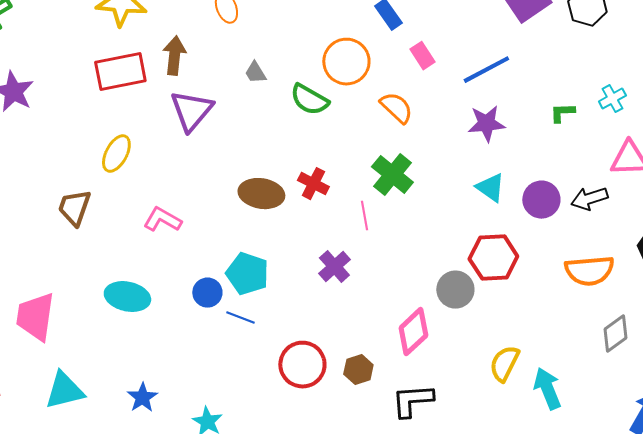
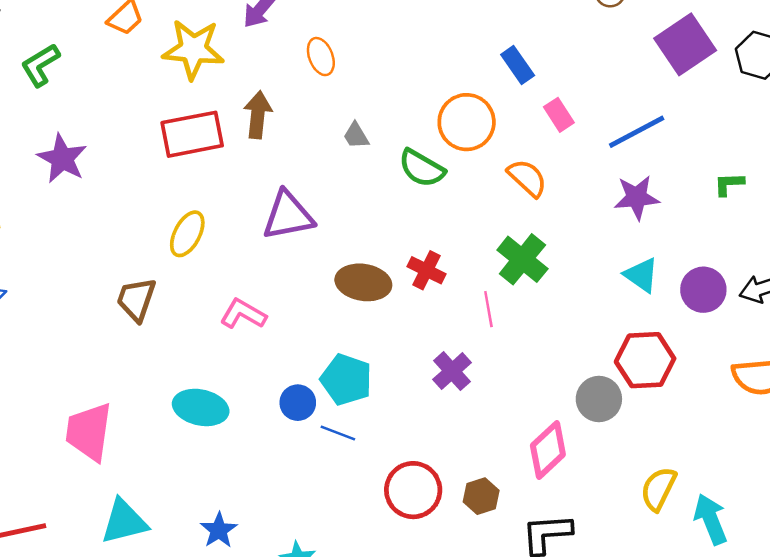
purple triangle: (191, 111) -> (288, 216), moved, turned 39

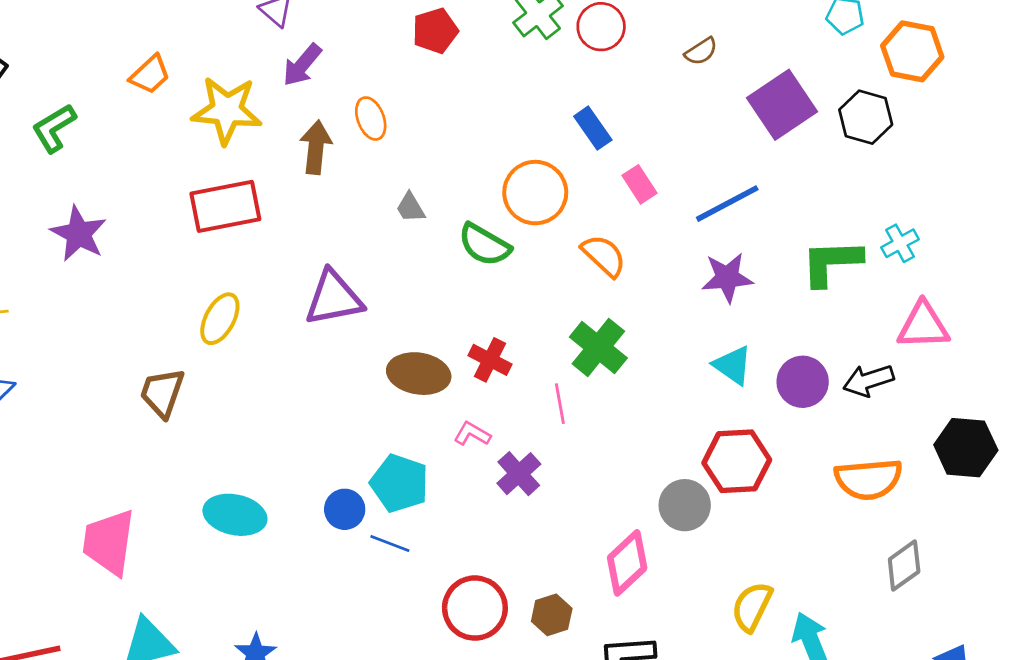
brown arrow: (258, 115) -> (316, 147), moved
green L-shape: (729, 184) -> (831, 262), size x1.8
pink L-shape: (243, 314) -> (472, 434), moved, size x0.7

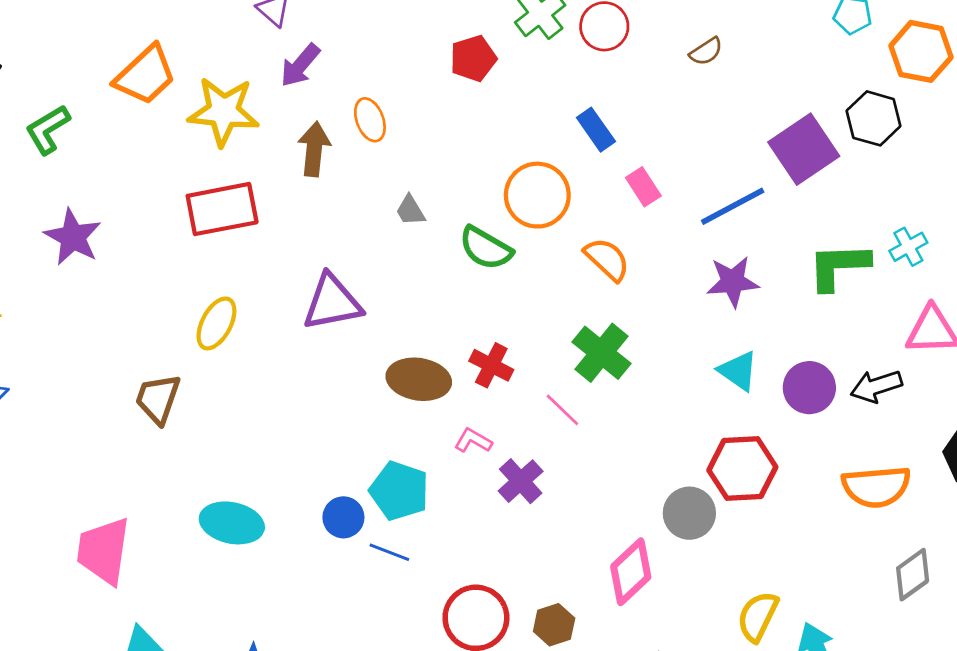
red pentagon: (435, 31) -> (473, 58), moved
orange trapezoid: (150, 75) -> (145, 75), size x1.5
purple square: (782, 105) -> (804, 149), moved
pink line: (560, 404) -> (562, 410), turned -36

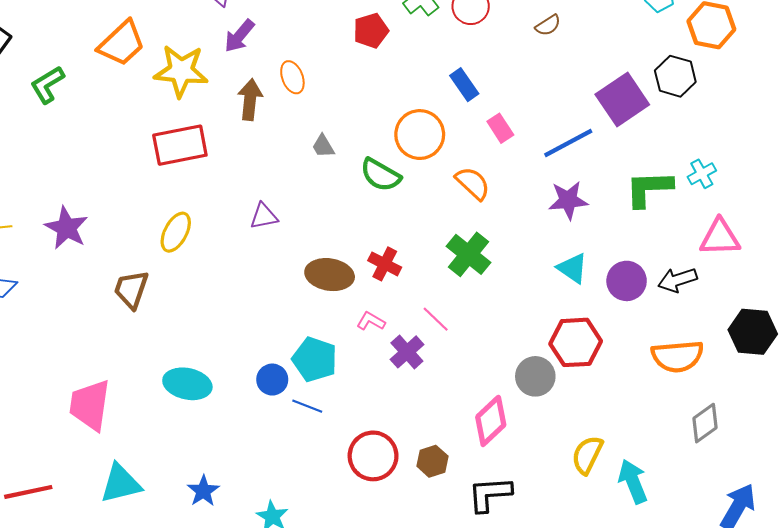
purple star: (73, 237) -> (66, 228), moved
purple triangle: (332, 303) -> (264, 216), size x0.6
pink line: (562, 410) -> (436, 319), moved

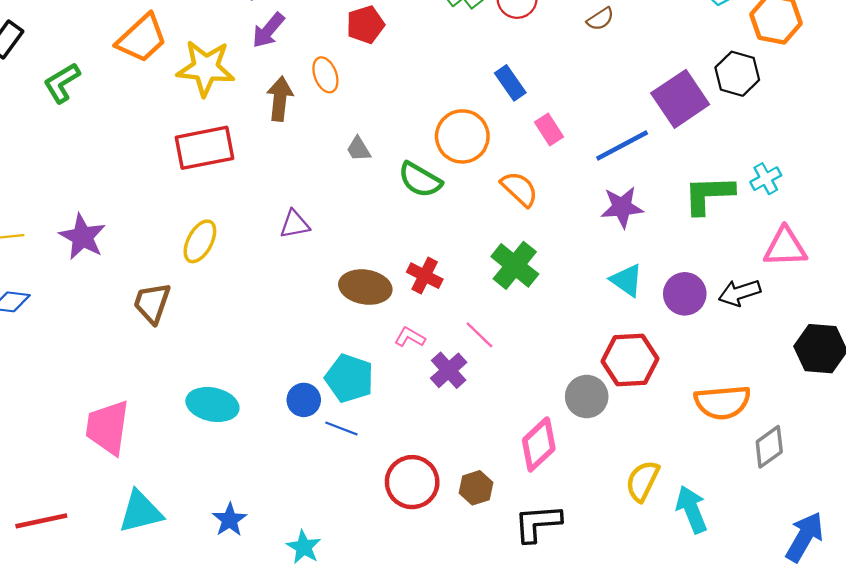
red pentagon: (371, 31) -> (365, 25), moved
orange semicircle: (677, 356) -> (722, 402), moved

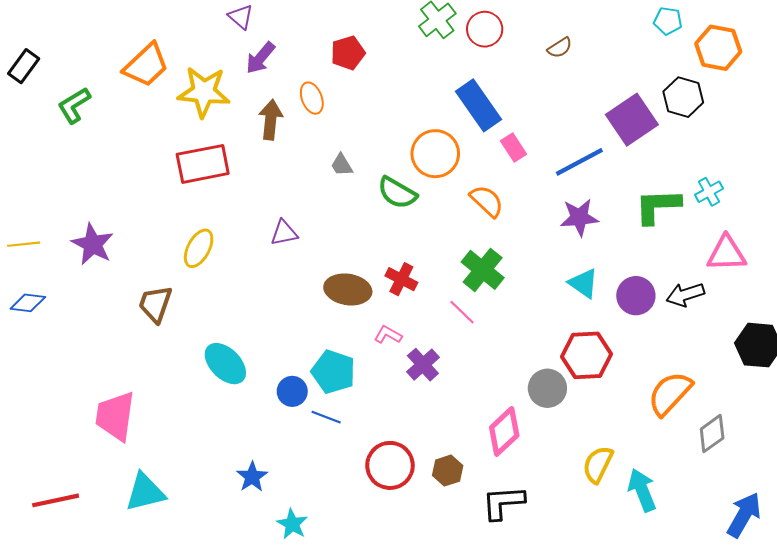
blue rectangle: (510, 83) -> (478, 105), size x1.6
pink line: (479, 335) -> (462, 312), moved
orange semicircle: (722, 402) -> (670, 393), turned 138
cyan ellipse: (212, 405) -> (225, 364), moved, turned 33
blue star: (230, 520) -> (252, 477), moved

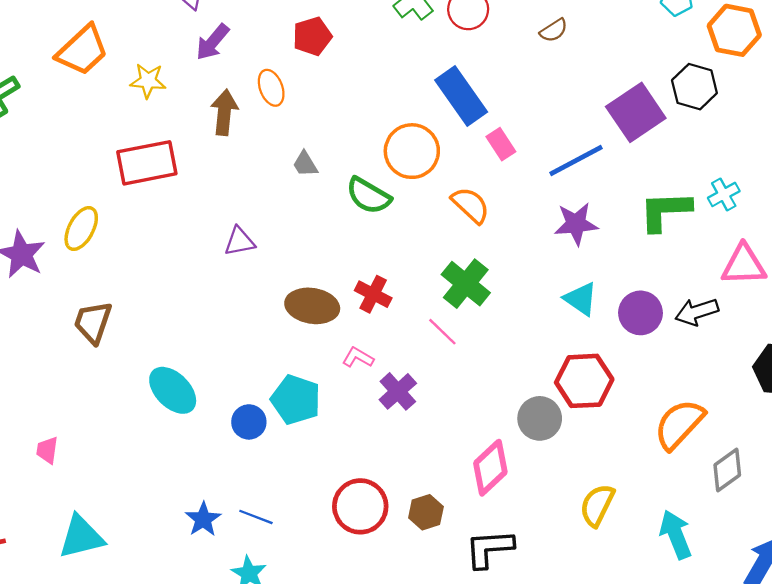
yellow star: (204, 92) -> (148, 81), size x0.6
yellow ellipse: (199, 248) -> (81, 228), moved
pink trapezoid: (115, 416) -> (47, 450), size x0.5
blue line: (326, 417) -> (256, 517), moved
cyan arrow: (642, 490) -> (676, 535), moved

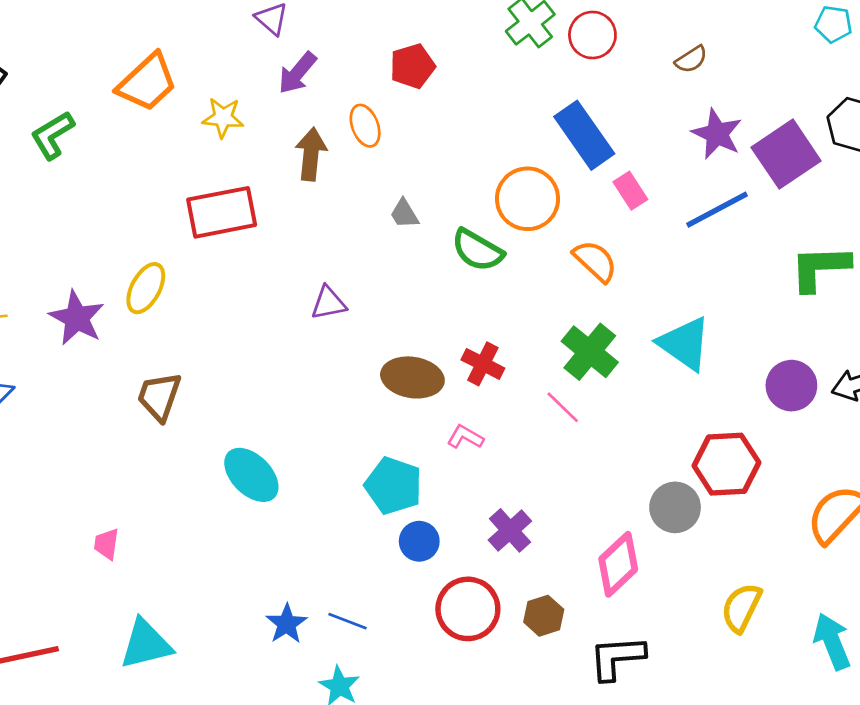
purple star: (576, 224) -> (717, 134), moved, turned 30
cyan triangle: (581, 299) -> (685, 344), moved, size x1.4
purple cross: (398, 391) -> (510, 530), moved
blue circle: (249, 422) -> (419, 541), moved

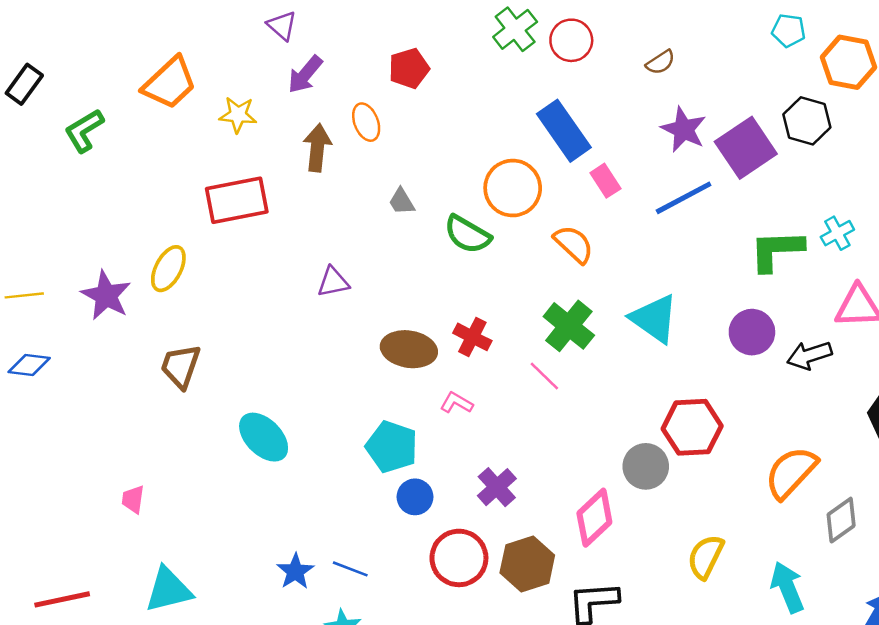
purple circle: (791, 386) -> (752, 332), moved
brown hexagon: (544, 616) -> (527, 564), size x1.5

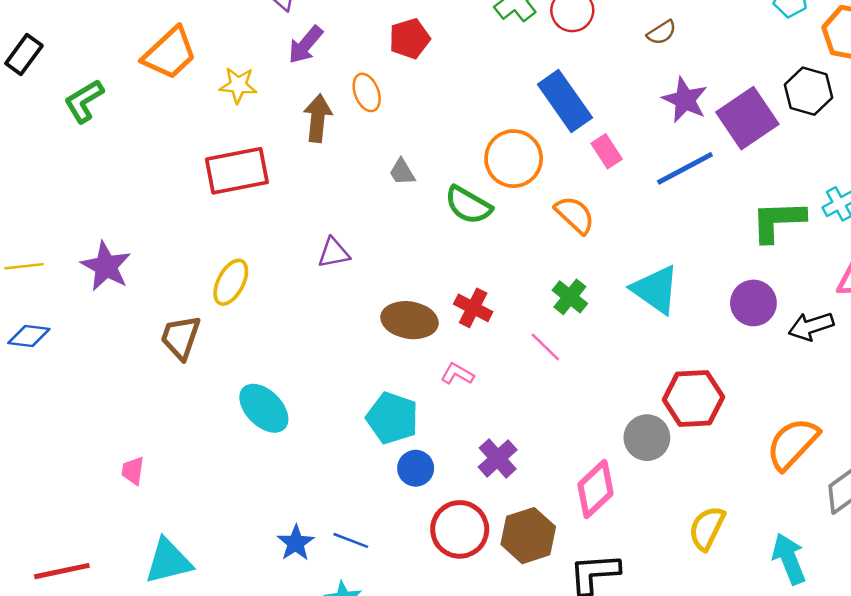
yellow ellipse: (168, 269) -> (231, 282), moved
green cross: (569, 326) -> (570, 297), size x0.7

